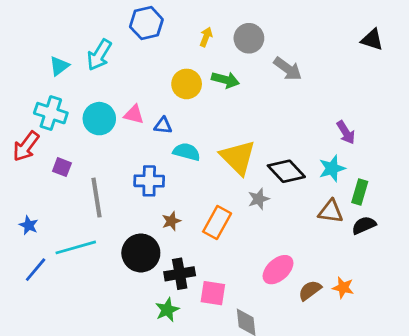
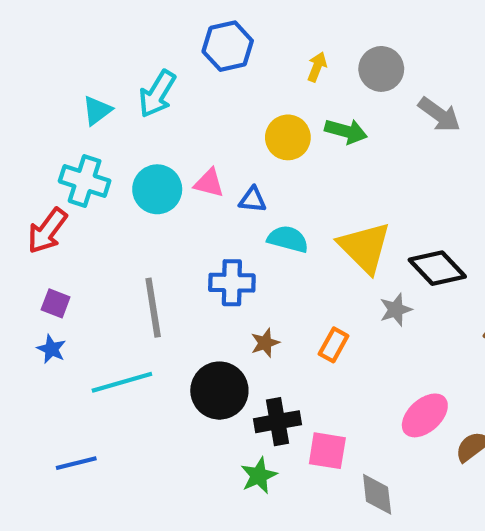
purple square: (62, 167) -> (56, 303), moved
orange rectangle: (217, 222) -> (334, 345), size x0.7
blue line: (36, 270) -> (76, 463), moved, turned 36

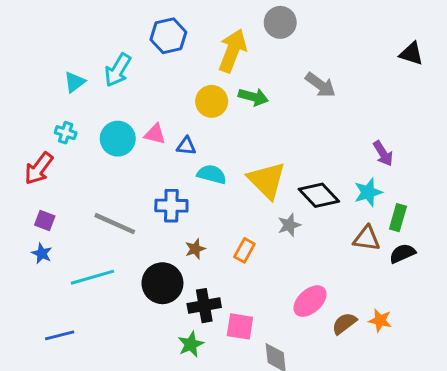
yellow arrow: (317, 67) -> (233, 51), size x2.0
gray circle: (381, 69) -> (280, 22), moved
cyan cross: (85, 181) -> (66, 133), size x0.6
gray line: (153, 308) -> (115, 224), turned -57

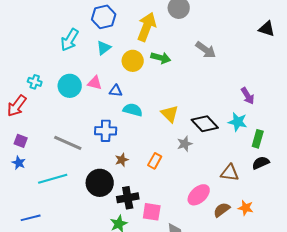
cyan triangle: (75, 82) -> (104, 48), moved
yellow triangle: (267, 180) -> (170, 114), size x0.7
cyan star: (368, 192) -> (238, 122), turned 30
brown triangle: (367, 238) -> (230, 173), moved

